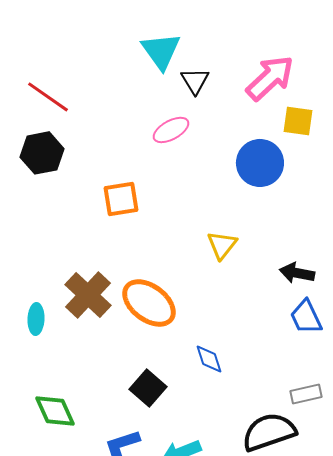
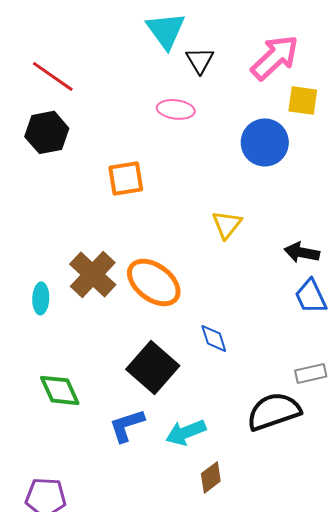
pink ellipse: (171, 130) -> (176, 109), turned 36
black square: (148, 388) -> (153, 367), size x1.4

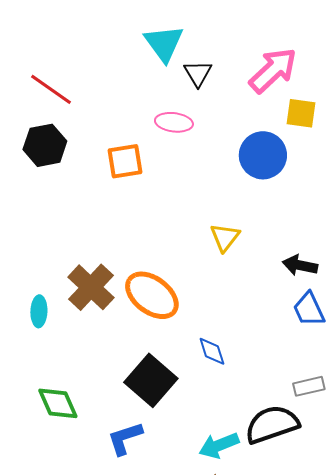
orange square: (126, 178) -> (125, 161), moved
cyan arrow: (186, 432) -> (219, 445), moved

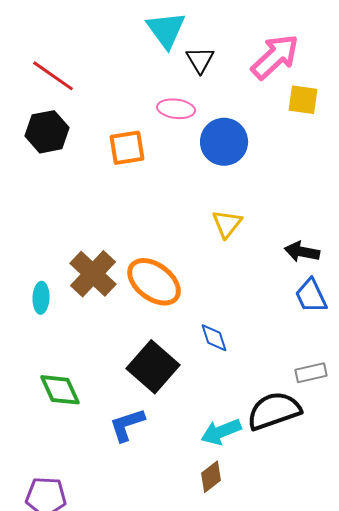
blue circle: (263, 155) -> (224, 142), moved

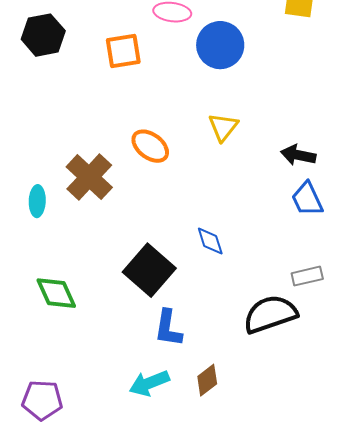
orange ellipse: (154, 282) -> (150, 146), moved, size x0.7
blue L-shape: (127, 425) -> (168, 328), moved, turned -63
cyan arrow: (221, 432) -> (149, 383), moved

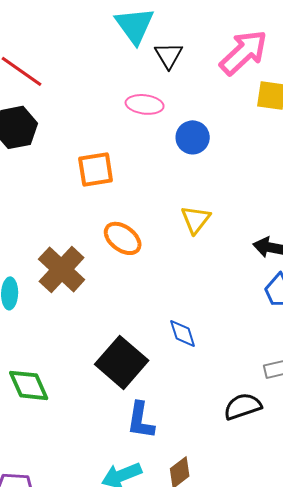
blue circle: (220, 45) -> (193, 137), size x0.7
orange square: (123, 51) -> (96, 169), moved
black semicircle: (270, 314) -> (243, 406), size x0.7

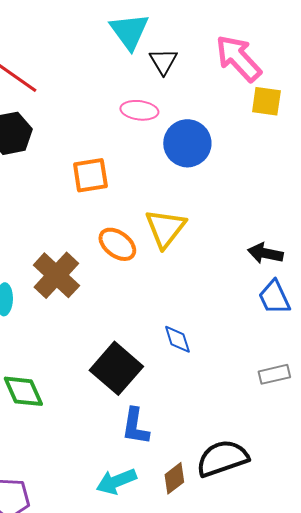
pink arrow: (244, 52) -> (238, 58), turned -90
blue circle: (193, 137) -> (187, 143), size x1.4
yellow triangle: (196, 219) -> (165, 228), moved, size x1.4
black semicircle: (243, 406) -> (222, 458), moved, size x1.4

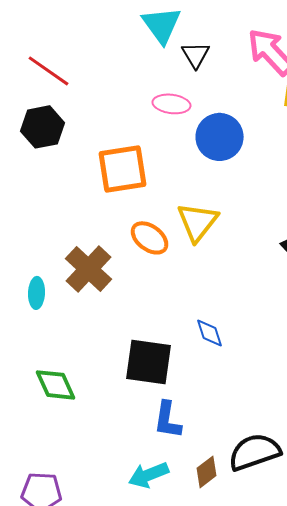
orange square: (90, 175) -> (122, 169), size x1.4
black square: (116, 368) -> (148, 362), turned -33

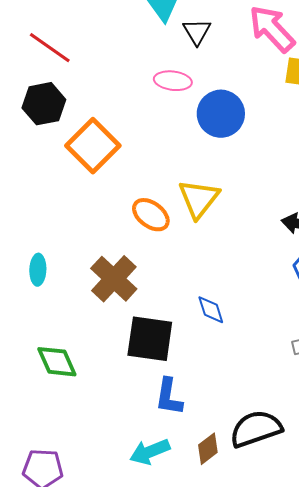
orange square: (122, 169) -> (93, 146), moved, turned -36
brown cross: (88, 269) -> (114, 279), moved

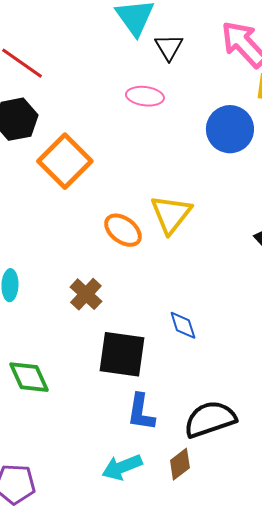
blue circle: (221, 114) -> (230, 129), moved
brown cross: (114, 279) -> (86, 294), size x0.7
black semicircle: (256, 429) -> (210, 419), moved

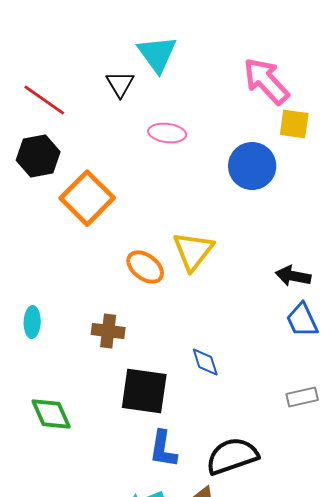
black triangle: (169, 47) -> (120, 84), moved
brown cross: (86, 294) -> (108, 331), turned -36

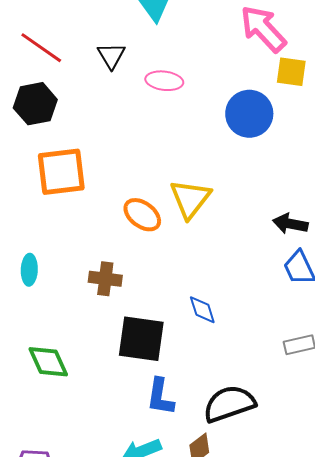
black triangle: (120, 84) -> (111, 56), moved
orange square: (87, 198) -> (61, 172), moved, turned 38

